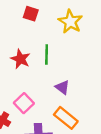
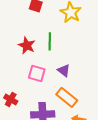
pink square: (24, 103) -> (37, 73), moved, turned -30

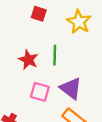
purple triangle: (64, 70) -> (71, 88), size x1.5

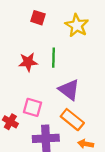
red star: (28, 60) -> (28, 62), turned -30
pink square: (40, 92) -> (32, 107), moved

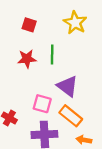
red square: (38, 18) -> (29, 25), moved
pink square: (32, 107) -> (42, 104), moved

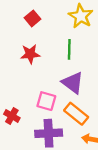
red square: (29, 25) -> (33, 18), turned 32
green line: (52, 54) -> (69, 49), moved

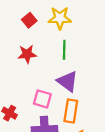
yellow star: (81, 16) -> (60, 18), moved, turned -30
orange rectangle: (76, 114) -> (71, 111), turned 60

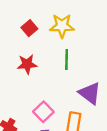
purple triangle: (67, 81) -> (90, 93), moved
pink square: (42, 99) -> (43, 112), turned 30

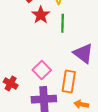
red star: (27, 64) -> (41, 15), moved, turned -30

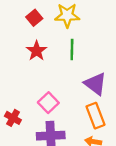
red star: (41, 15) -> (37, 51), moved
orange rectangle: (69, 81) -> (95, 116), moved, turned -30

